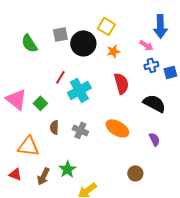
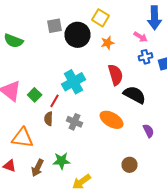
green semicircle: (29, 43) -> (14, 41), moved, turned -36
red line: (60, 77) -> (54, 101), moved
black semicircle: (154, 103) -> (134, 95), moved
green star: (67, 169) -> (62, 161), turned 30

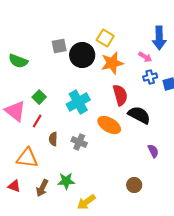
orange star: (108, 43) -> (112, 63), size x1.6
green square: (34, 95) -> (39, 97), moved
red line: (54, 101) -> (37, 121), moved
orange ellipse: (112, 120) -> (109, 125), moved

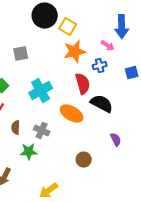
gray square: (59, 46) -> (21, 54), moved
black circle: (82, 55) -> (45, 16), moved
blue cross: (150, 77) -> (100, 66), moved
green star: (66, 181) -> (29, 152), moved
brown circle: (134, 185) -> (84, 160), moved

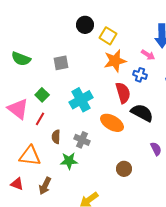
black circle: (45, 16) -> (85, 25), size x0.7
blue cross: (100, 66) -> (140, 75), turned 32

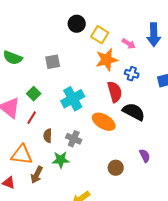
pink arrow: (148, 55) -> (129, 44), moved
purple semicircle: (156, 149) -> (145, 156), moved
brown arrow: (45, 186) -> (37, 175), moved

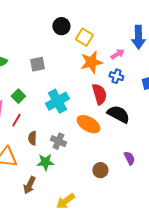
pink arrow: (129, 44) -> (117, 54), moved, turned -64
brown arrow: (37, 175) -> (29, 185), moved

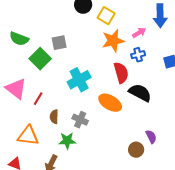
blue cross: (116, 76) -> (138, 55), turned -32
green square: (18, 96) -> (40, 59), moved, size x1.5
brown circle: (100, 170) -> (136, 150), moved

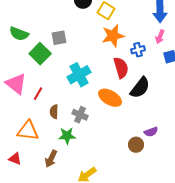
pink arrow: (139, 33) -> (160, 37), moved, turned 144
black semicircle: (140, 93) -> (140, 88), turned 100
purple semicircle: (151, 137) -> (151, 132), turned 96

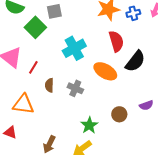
blue cross: (138, 50) -> (133, 13), moved
green star: (67, 136) -> (89, 125), moved, turned -30
brown circle: (136, 145) -> (119, 114), moved
brown arrow: (51, 159) -> (49, 144), moved

